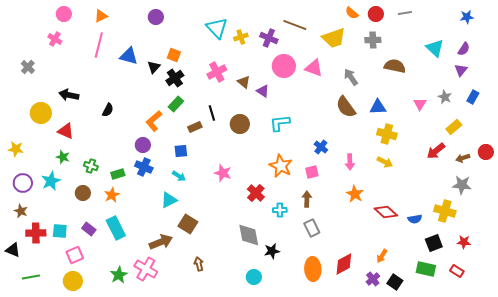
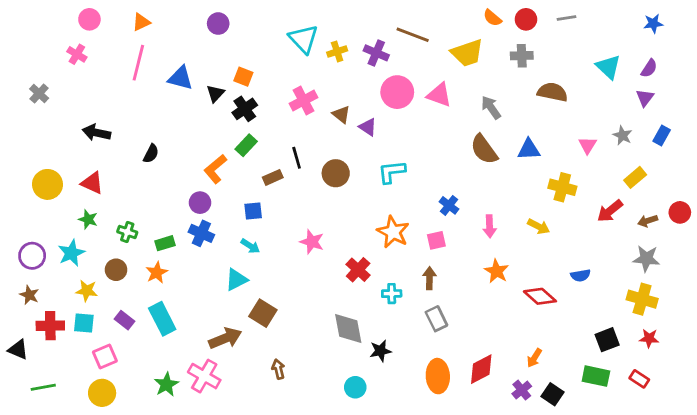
yellow circle: (41, 113) -> (47, 184), moved
yellow cross: (387, 134) -> (562, 187), moved
yellow star: (16, 149) -> (87, 291), moved
yellow cross: (445, 211) -> (642, 299), moved
blue semicircle: (415, 219) -> (581, 275), moved

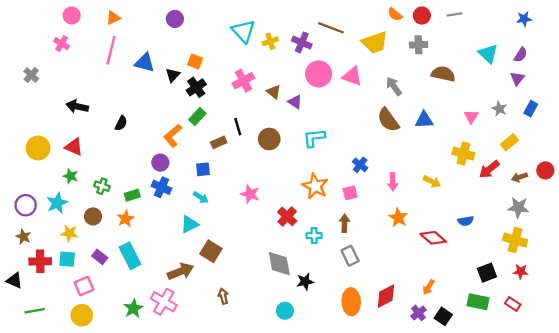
yellow cross: (562, 187) -> (463, 154), moved

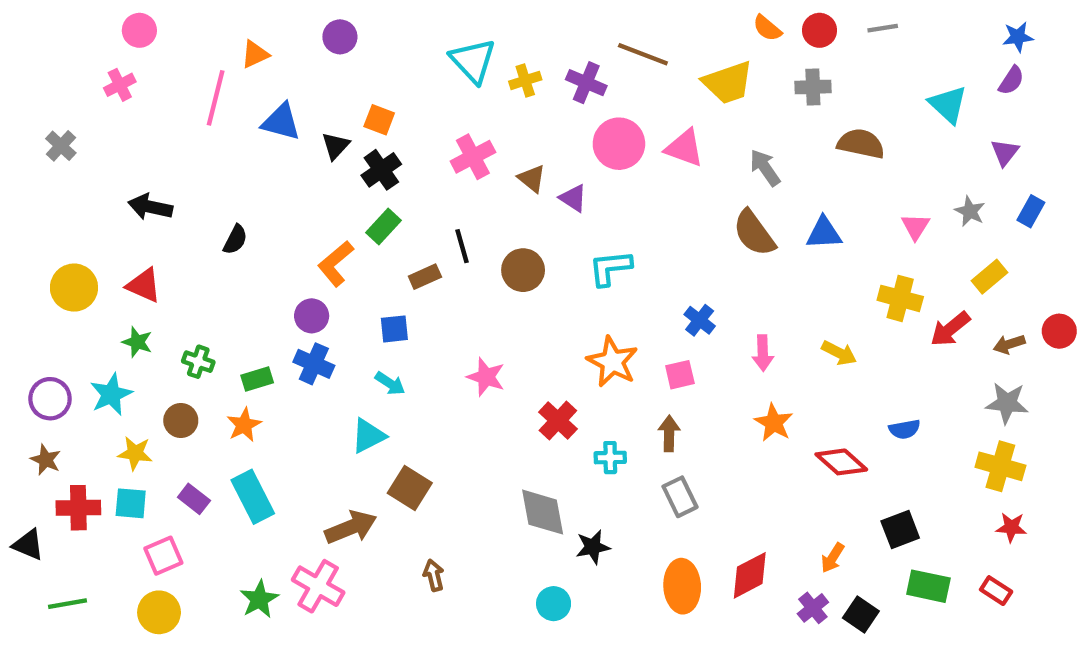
orange triangle: (113, 18) -> (255, 54), moved
pink cross: (62, 44) -> (120, 85), turned 32
purple semicircle: (521, 55) -> (1011, 80), moved
black square: (487, 273) -> (900, 529), moved

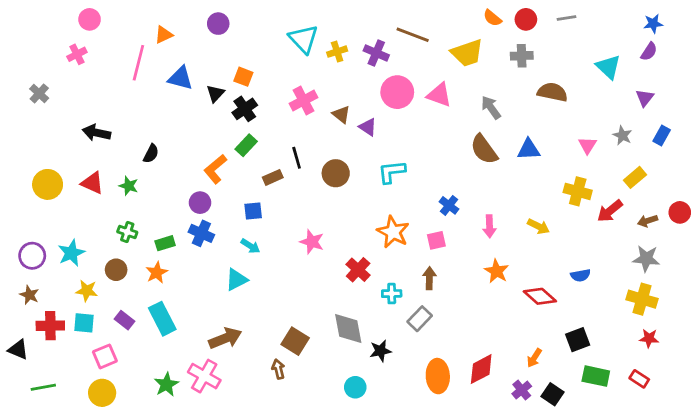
green star: (137, 342) -> (129, 186), moved
brown square: (410, 488) -> (295, 341), moved
gray rectangle: (680, 497) -> (420, 319), moved, turned 70

